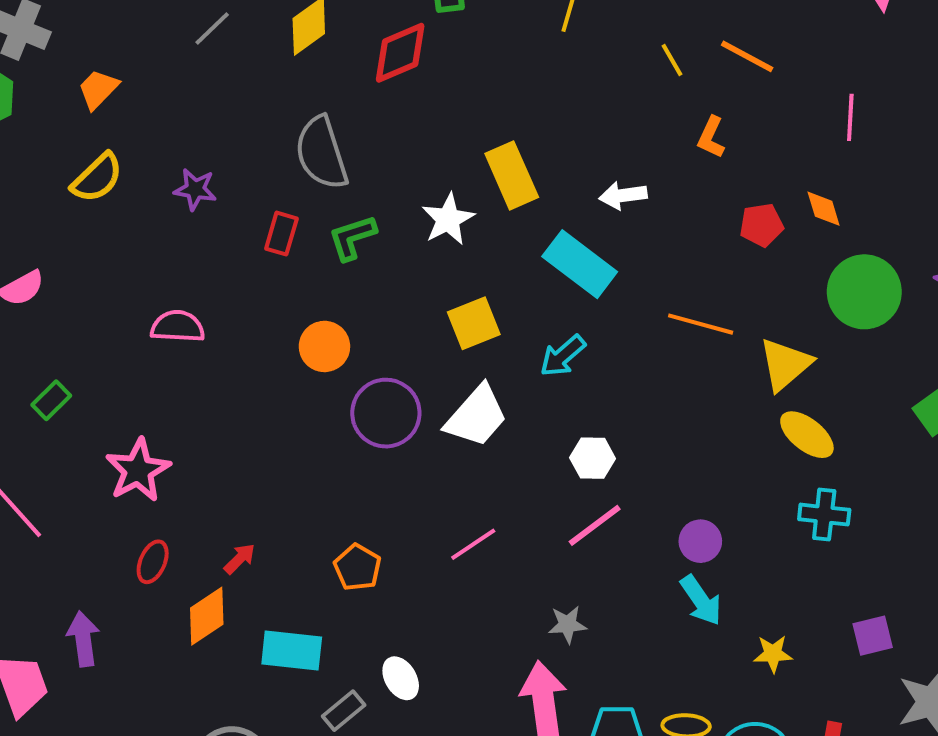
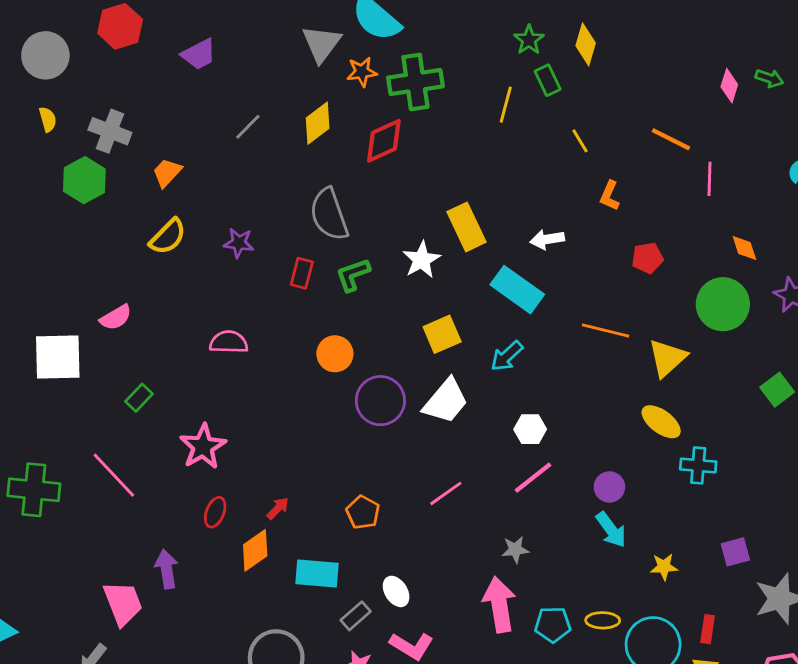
orange line: (747, 56) -> (671, 139), moved
orange diamond: (824, 209) -> (744, 248), moved
yellow ellipse: (807, 435) -> (661, 422), moved

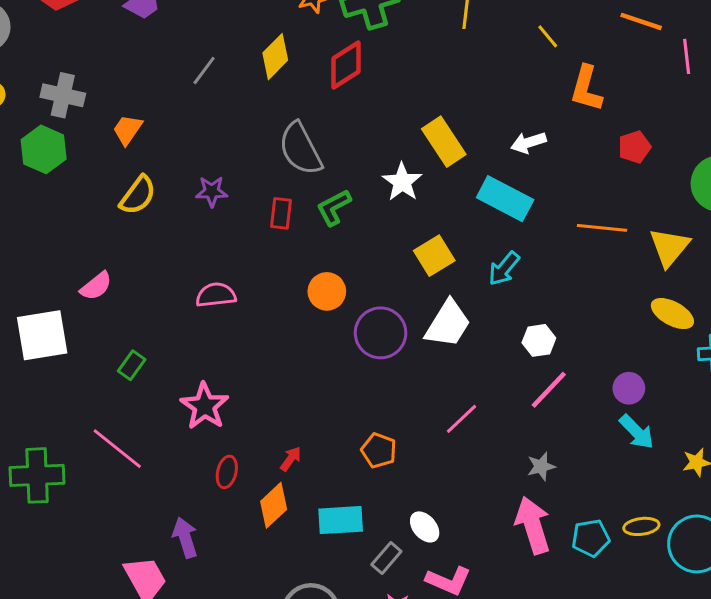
orange L-shape: (610, 196) -> (586, 89), size x1.5

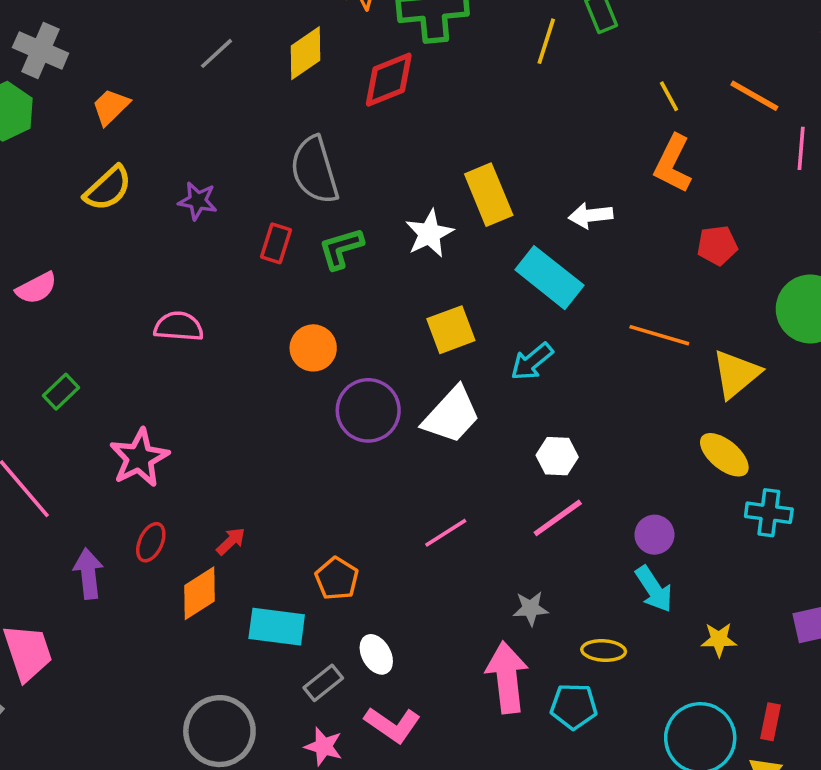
yellow line: (548, 36) -> (669, 96), moved
orange pentagon: (379, 450) -> (337, 579), moved
yellow ellipse: (641, 526) -> (604, 651), moved
purple arrow: (185, 538) -> (88, 574), moved

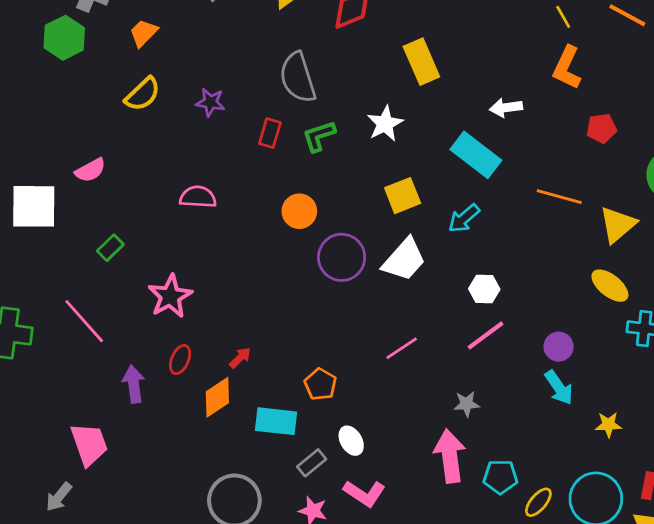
yellow rectangle: (489, 195) -> (421, 62), moved
yellow ellipse: (604, 651) -> (538, 502), moved, turned -52

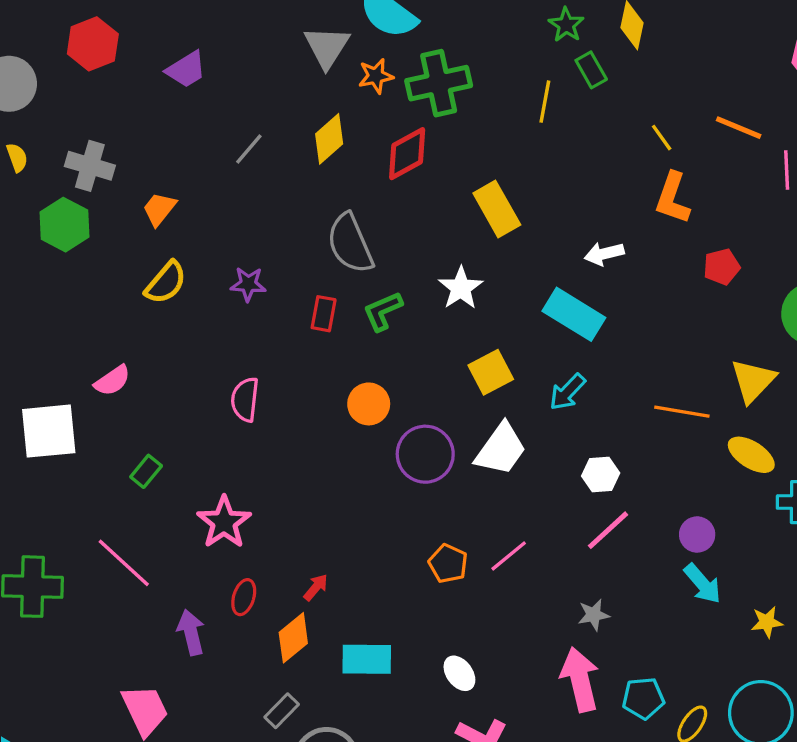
pink semicircle: (198, 197) -> (245, 399), turned -81
orange line: (559, 197) -> (682, 412), moved
orange pentagon: (320, 384) -> (448, 563), moved
gray rectangle: (312, 463) -> (282, 711), moved

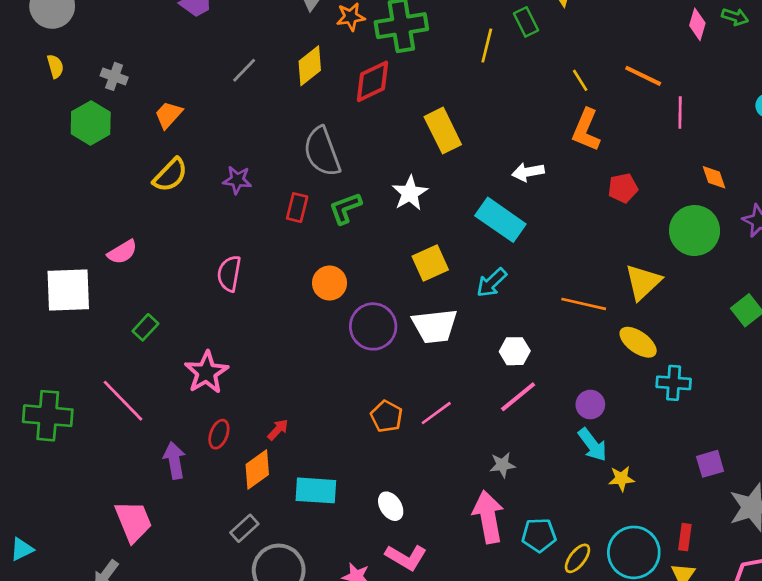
gray cross: (90, 166) -> (114, 76), size x0.7
white trapezoid: (501, 449) -> (435, 326), turned 45
yellow star: (767, 622) -> (621, 479), moved

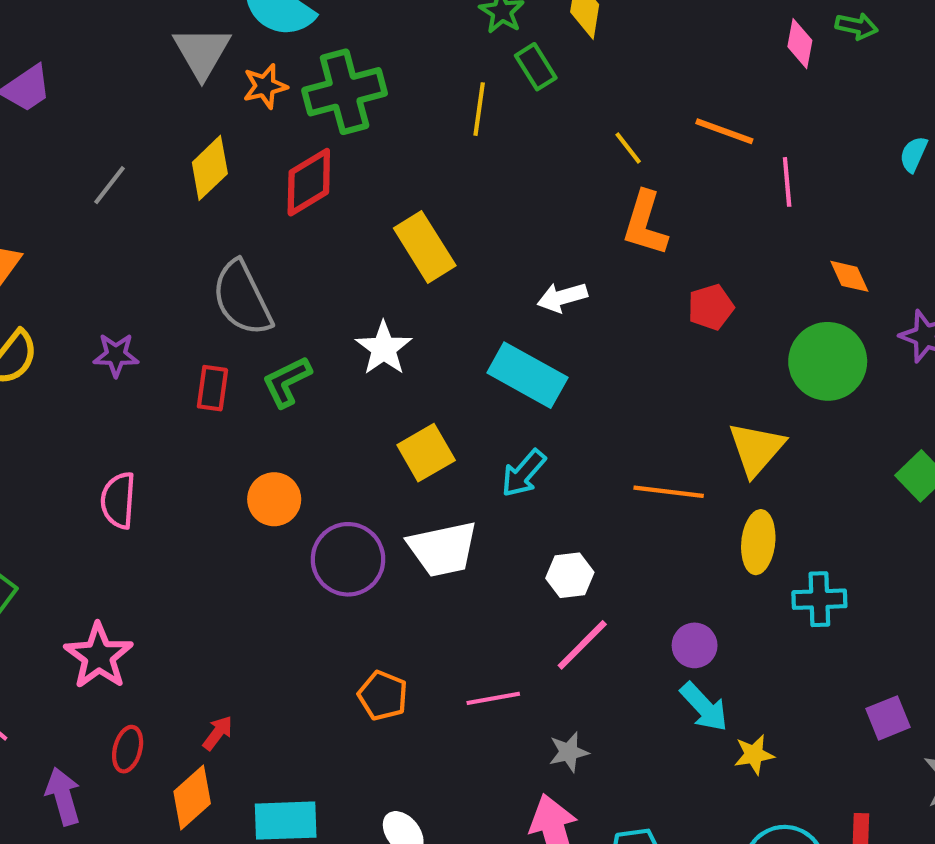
yellow ellipse: (638, 342) -> (758, 542), turned 66
pink line: (436, 413) -> (493, 698), moved, turned 32

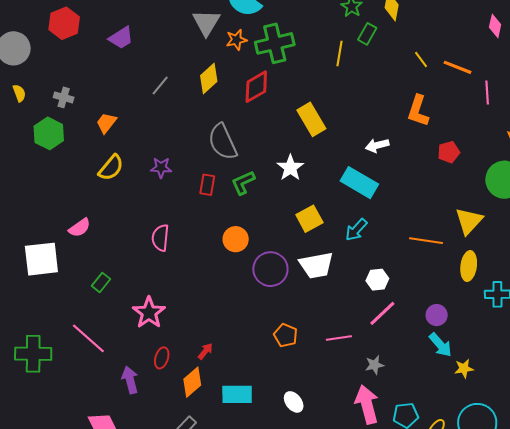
green rectangle: (536, 67) -> (367, 34), turned 60
yellow line: (628, 148) -> (421, 60), moved

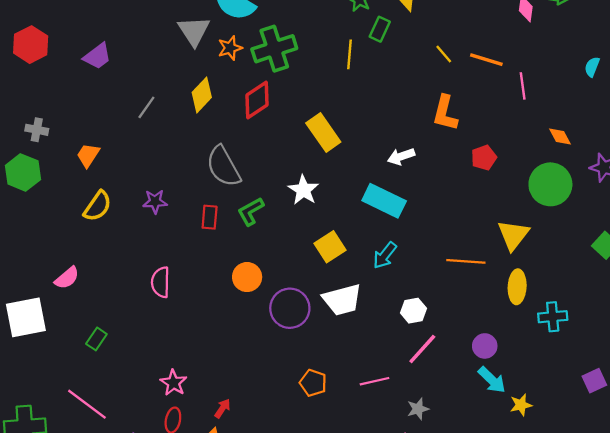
pink star: (149, 313) -> (174, 383), moved, size x0.7

